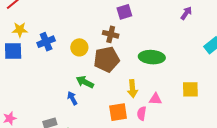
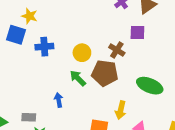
blue cross: (46, 42) -> (44, 47), moved
green arrow: (85, 82) -> (78, 78), moved

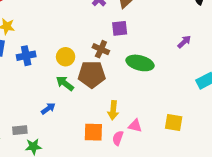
green ellipse: (150, 86) -> (140, 63), moved
blue arrow: (59, 100) -> (48, 109), turned 72

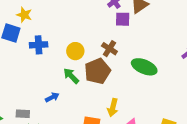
purple square: (120, 28) -> (123, 19), moved
brown pentagon: (92, 74) -> (97, 71), turned -30

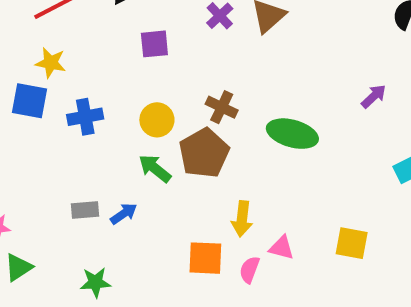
purple square: (123, 19) -> (154, 44), moved
gray rectangle: (23, 114) -> (85, 210), moved

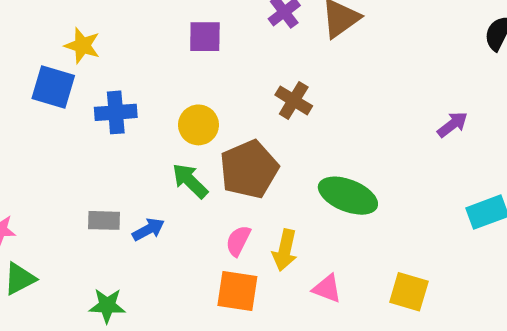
brown cross: (222, 107) -> (294, 100), moved
green ellipse: (292, 134) -> (348, 196), moved
pink semicircle: (250, 270) -> (238, 241), moved

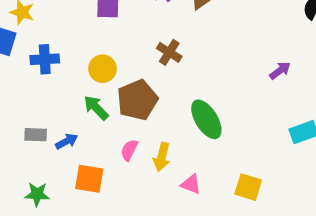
green ellipse: (348, 196) -> (206, 119), turned 36
orange square: (237, 291) -> (89, 179), moved

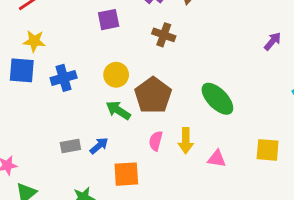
brown cross: (169, 52) -> (164, 35), moved

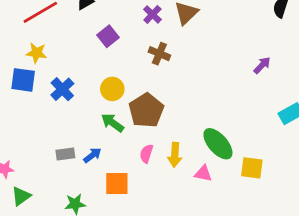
purple square: (109, 20) -> (108, 36), turned -30
blue cross: (64, 78) -> (62, 89), turned -30
green ellipse: (217, 99) -> (218, 144), moved

